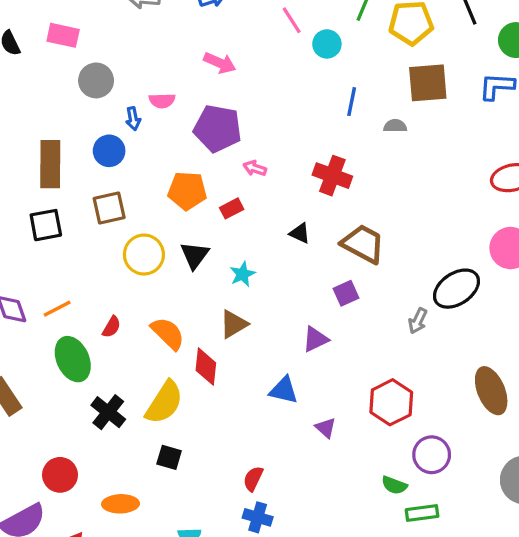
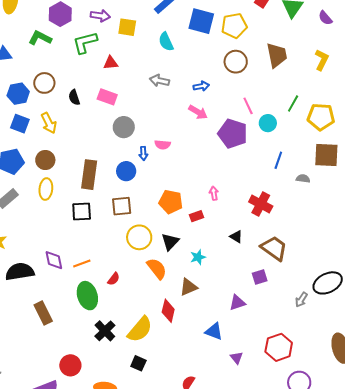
pink arrow: (220, 63) -> (198, 112), moved
purple pentagon: (218, 128) -> (233, 134), moved
pink arrow: (255, 168) -> (214, 193), turned 56
orange semicircle: (168, 333) -> (157, 269), moved

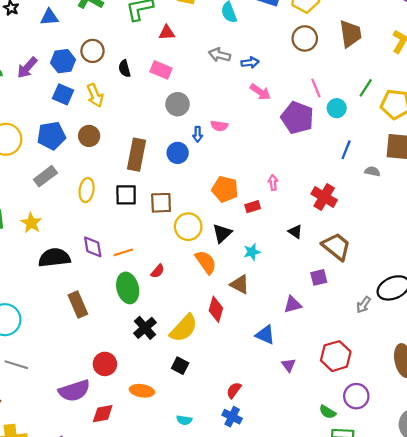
blue arrow: (201, 86) -> (250, 63), moved
yellow ellipse: (46, 189) -> (87, 190), moved
brown square: (122, 206) -> (161, 203), moved
brown triangle: (189, 287) -> (240, 284), turned 48

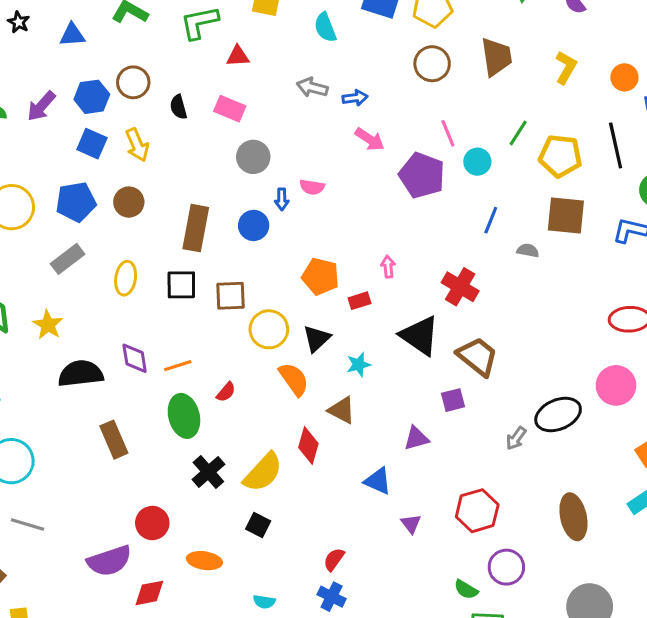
black triangle: (295, 232) -> (420, 336), size x2.0

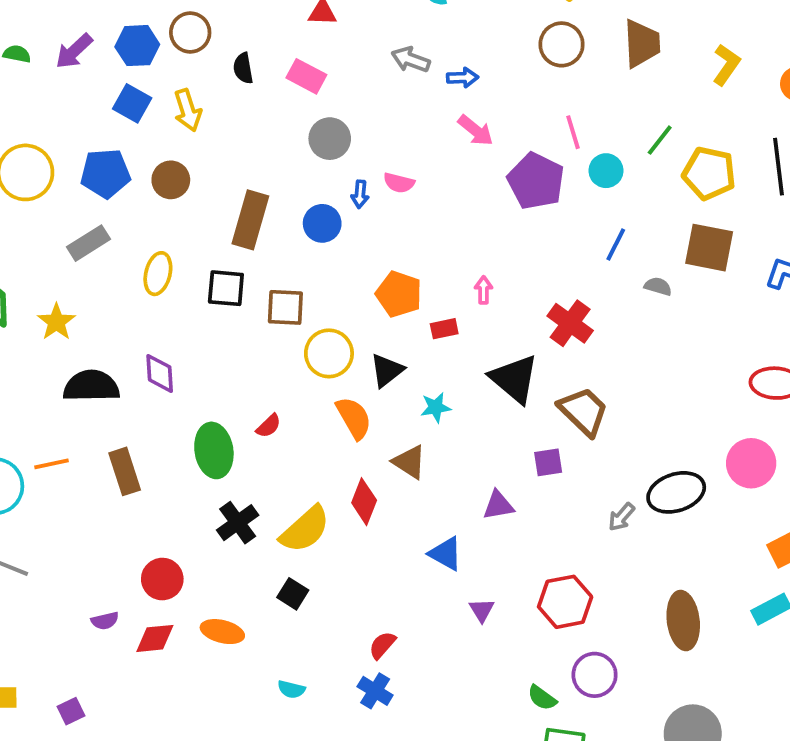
orange line: (178, 366) -> (52, 464), moved
purple semicircle: (109, 561) -> (105, 621), size x0.5
red diamond: (149, 593) -> (155, 638), moved

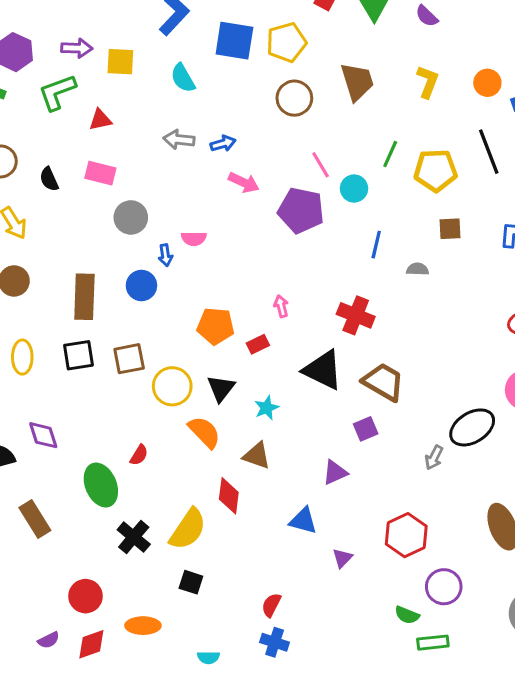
brown square: (709, 248) -> (450, 229), size x0.6
purple triangle: (482, 610) -> (342, 558), turned 30

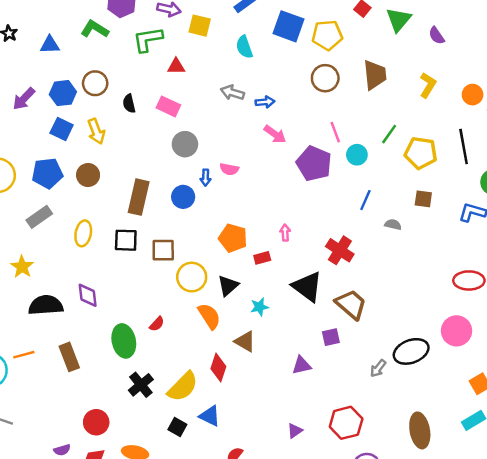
blue triangle: (303, 521) -> (210, 416), moved

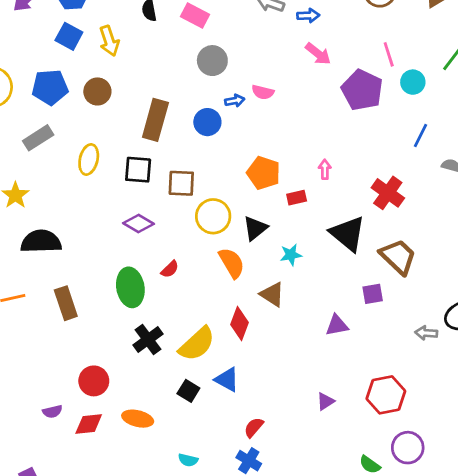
blue arrow: (206, 178) -> (235, 101), turned -105
purple diamond: (88, 295) -> (139, 224), moved, turned -55
gray arrow: (378, 368) -> (426, 333), turned 54

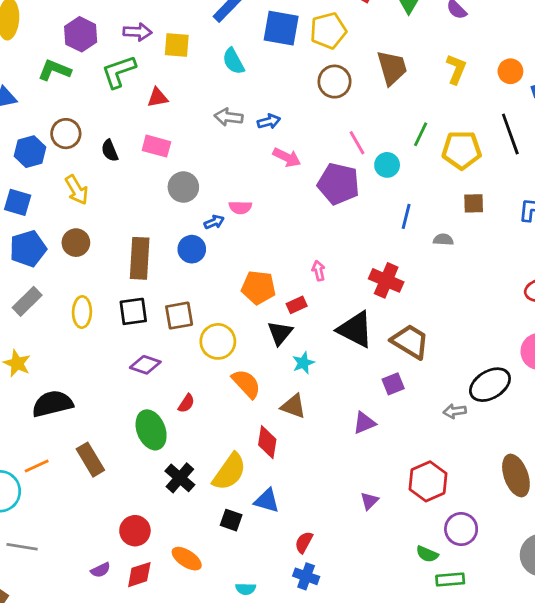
blue square: (69, 36) -> (18, 202), moved
black triangle: (255, 228) -> (280, 333), moved
orange ellipse: (138, 419) -> (187, 559), turned 32

